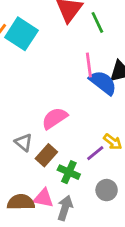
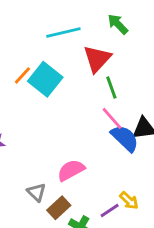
green line: (97, 22) -> (111, 88), moved
pink line: (89, 65) -> (112, 118), turned -40

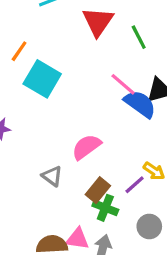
cyan square: (45, 79) -> (42, 79), moved
green line: (111, 88) -> (139, 37), moved
brown rectangle: (59, 208) -> (98, 190), moved

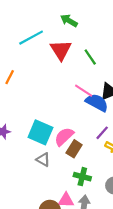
cyan square: (42, 79) -> (40, 132), moved
purple line: (135, 185) -> (102, 133), moved
brown rectangle: (98, 190) -> (74, 149), moved

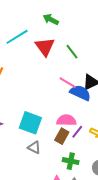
purple line: (102, 133) -> (77, 132), moved
pink semicircle: (64, 137) -> (66, 120), moved, turned 48

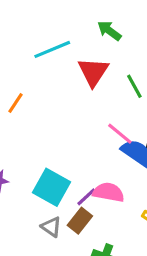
purple line: (77, 132) -> (86, 197), moved
brown rectangle: (62, 136) -> (80, 221), moved

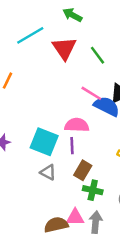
pink semicircle: (108, 192) -> (77, 125), moved
purple line: (86, 197) -> (72, 146), turned -42
brown rectangle: (80, 221) -> (83, 170), moved

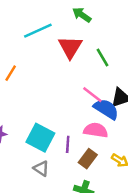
pink semicircle: (77, 125) -> (96, 130), moved
brown rectangle: (83, 170) -> (88, 159), moved

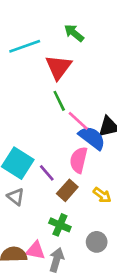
green line: (103, 57) -> (59, 101), moved
pink semicircle: (96, 130) -> (79, 160), turned -90
purple line: (68, 144) -> (47, 173), turned -49

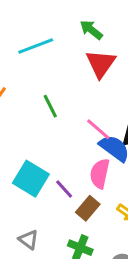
red triangle: (58, 67) -> (101, 64), moved
green line: (59, 101) -> (50, 106), moved
gray triangle: (16, 197) -> (29, 240), moved

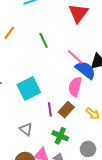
cyan square: (31, 179) -> (29, 88), turned 30
purple line: (64, 189) -> (50, 109), moved, turned 32

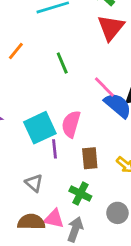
pink semicircle: (75, 87) -> (71, 124), moved
purple line: (50, 109) -> (54, 149), moved
brown rectangle: (66, 110) -> (90, 158), turned -49

